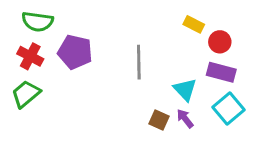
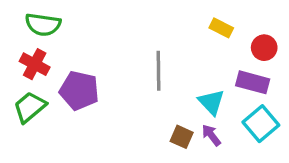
red circle: (220, 42) -> (264, 48), moved
purple pentagon: (75, 52) -> (79, 91), moved

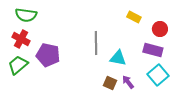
cyan triangle: (211, 102) -> (118, 58), moved, turned -36

